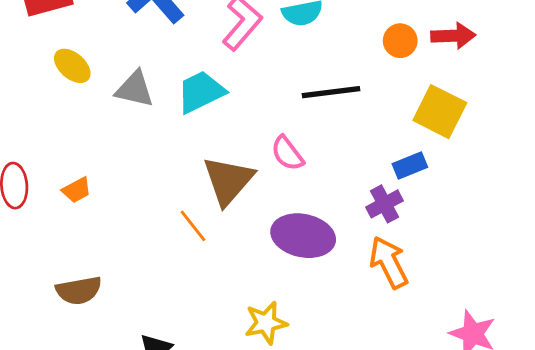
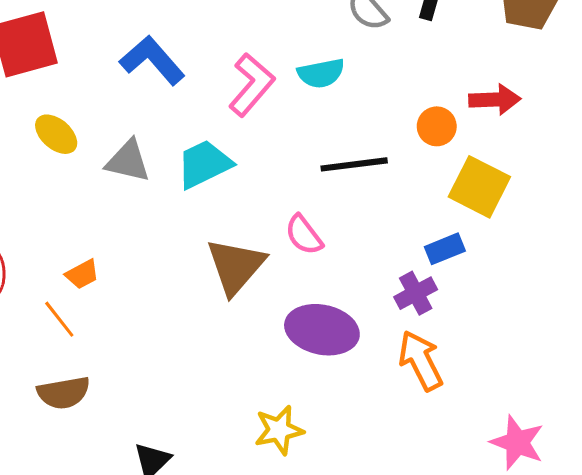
orange circle: (400, 41) -> (437, 126), moved
orange trapezoid: (77, 190) -> (82, 274), moved
orange line: (193, 226) -> (59, 319), moved

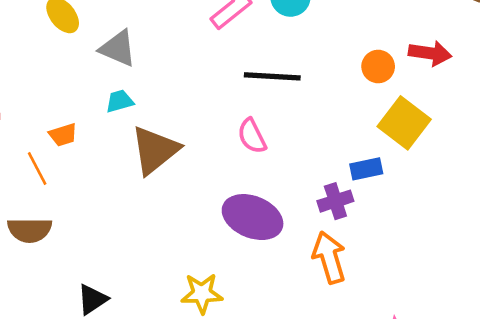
cyan trapezoid: (204, 164) -> (120, 101), moved, size x0.6
black line: (354, 164) -> (272, 76), moved
brown triangle: (236, 266) -> (155, 150), moved

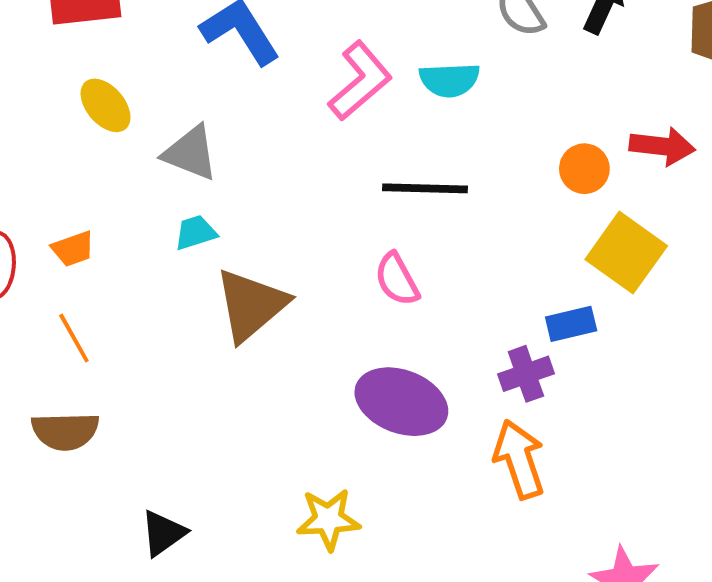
orange trapezoid: (63, 135) -> (73, 249), moved

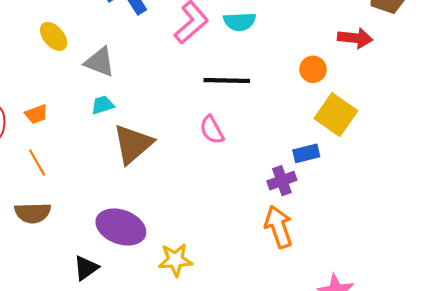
red arrow: (662, 146) -> (355, 38), moved
purple ellipse: (401, 402) -> (121, 227), moved

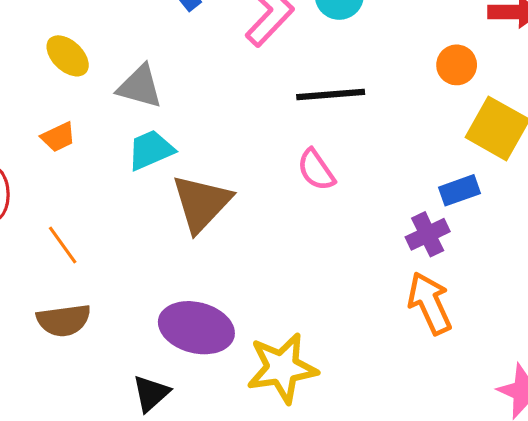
cyan trapezoid: (103, 105) -> (151, 150), size x1.4
orange trapezoid: (36, 114) -> (58, 137), moved
yellow star: (175, 260) -> (282, 368), size x1.4

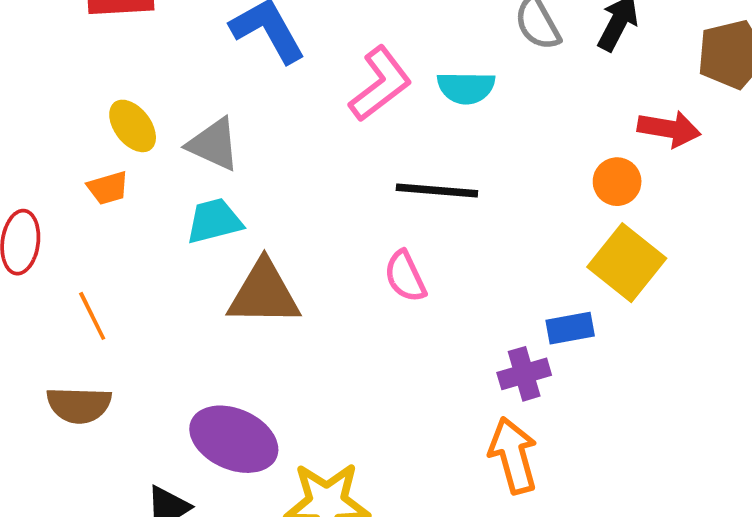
yellow ellipse: (68, 56) -> (133, 126), moved
orange circle: (457, 65) -> (617, 182), moved
brown triangle: (201, 203) -> (264, 293), turned 38

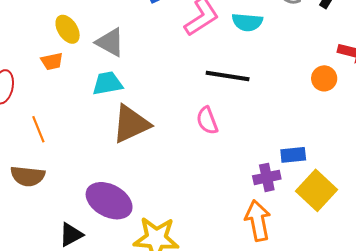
yellow square: (627, 263) -> (317, 190), moved
brown triangle: (264, 293) -> (131, 124), turned -30

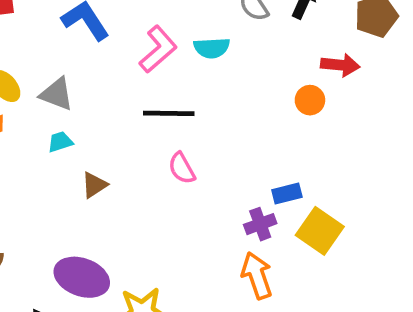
black line: (228, 76) -> (169, 113), moved
cyan trapezoid: (107, 83) -> (60, 142), size x0.7
brown triangle: (131, 124) -> (94, 185), size x0.6

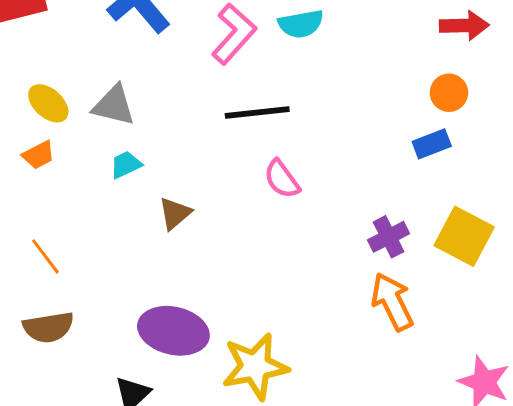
orange circle: (310, 100) -> (449, 93), moved
blue rectangle: (287, 194) -> (432, 144), moved

